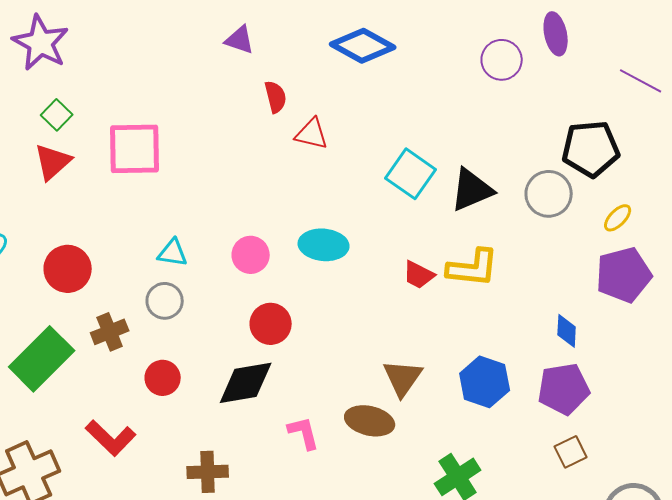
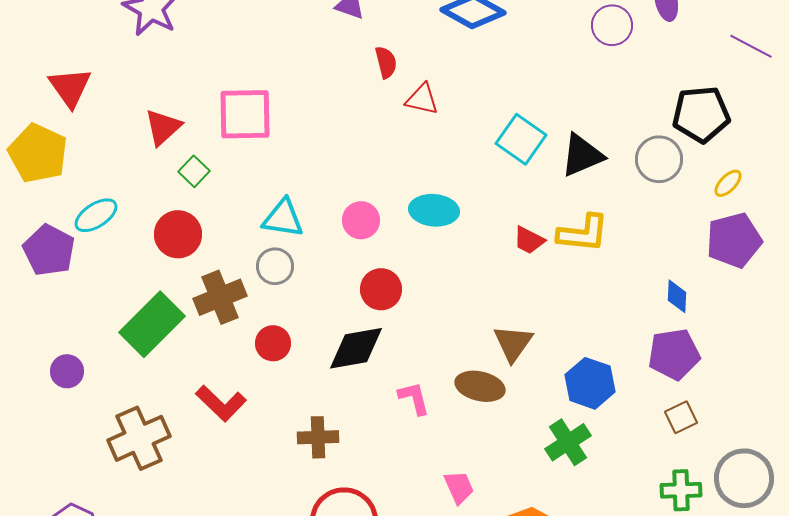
green square: (57, 115) -> (194, 171), moved
cyan triangle: (173, 253) -> (283, 218), size x1.4
brown cross: (110, 332) -> (220, 297), size x1.4
blue hexagon: (485, 382) -> (590, 383), moved

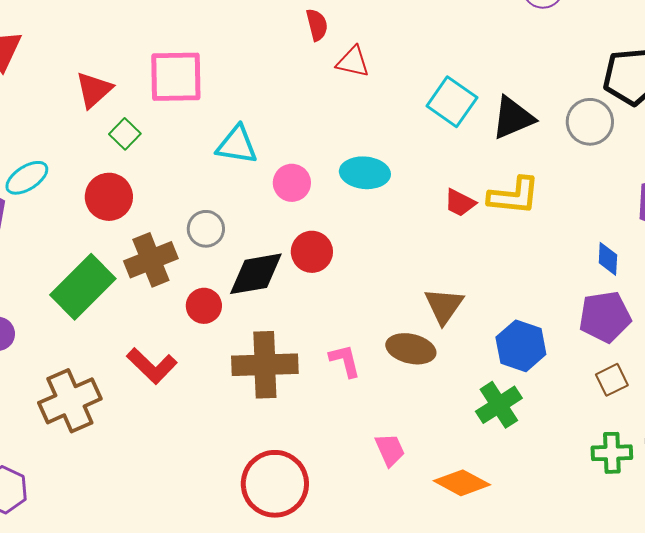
cyan triangle: (283, 218) -> (237, 145), moved
black diamond: (356, 348) -> (256, 274), moved
brown cross: (318, 437) -> (265, 365), moved, size x1.6

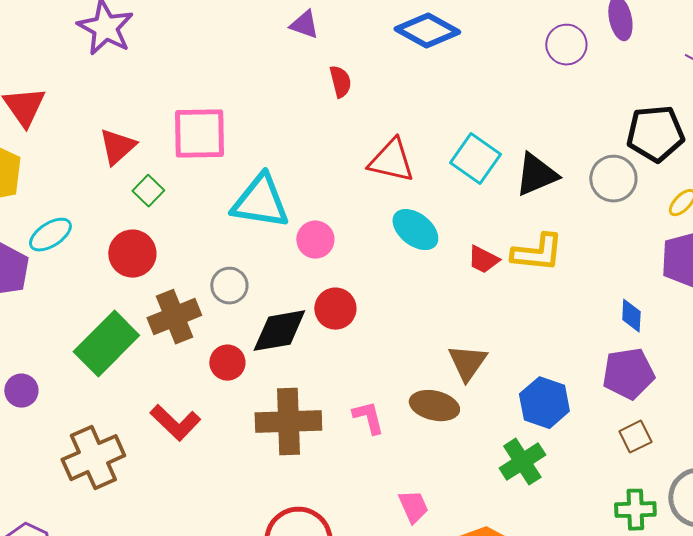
red triangle: (353, 62) -> (391, 161), moved, size x1.4
cyan triangle: (237, 145) -> (260, 202), size x1.4
cyan ellipse: (365, 173) -> (415, 230), moved, turned 33

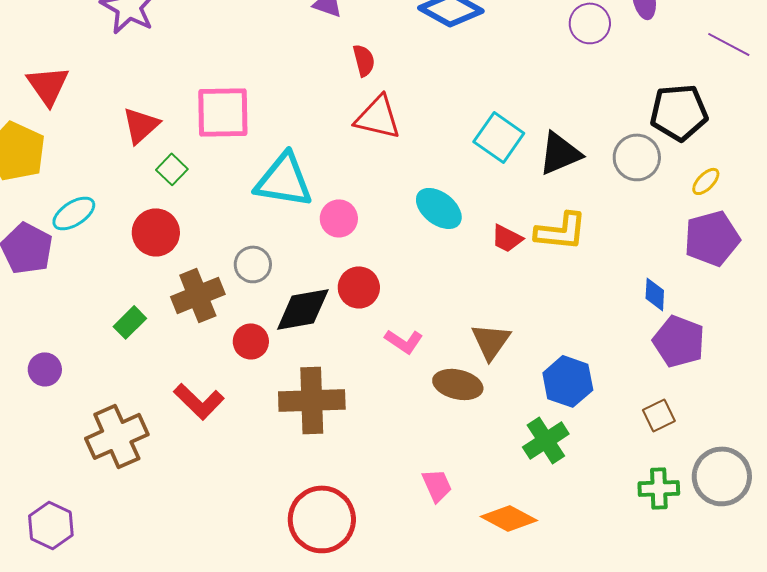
red triangle: (391, 161) -> (378, 117), moved
green rectangle: (106, 344) -> (130, 322), size x0.5
purple pentagon: (628, 374) -> (679, 341), moved, turned 30
pink L-shape: (368, 418) -> (404, 341), moved, turned 138

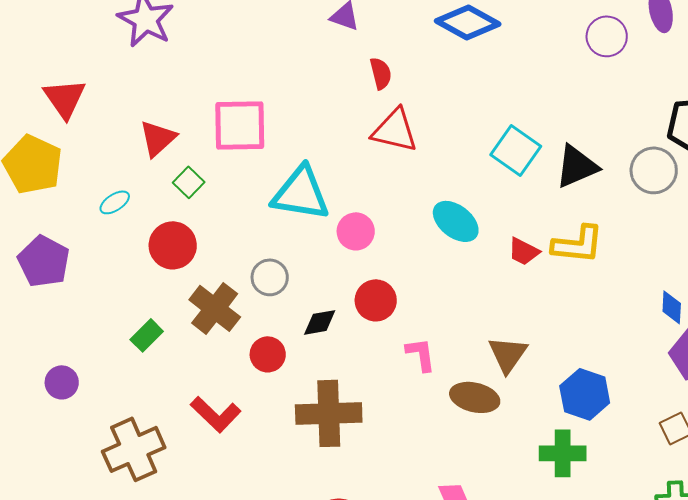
cyan ellipse: (74, 213) -> (115, 202), moved, size x0.7
brown cross: (198, 295) -> (215, 308), turned -30
black diamond: (303, 309) -> (320, 322), size x0.6
pink L-shape: (404, 341) -> (421, 354), turned -132
green cross: (546, 440) -> (563, 453), turned 33

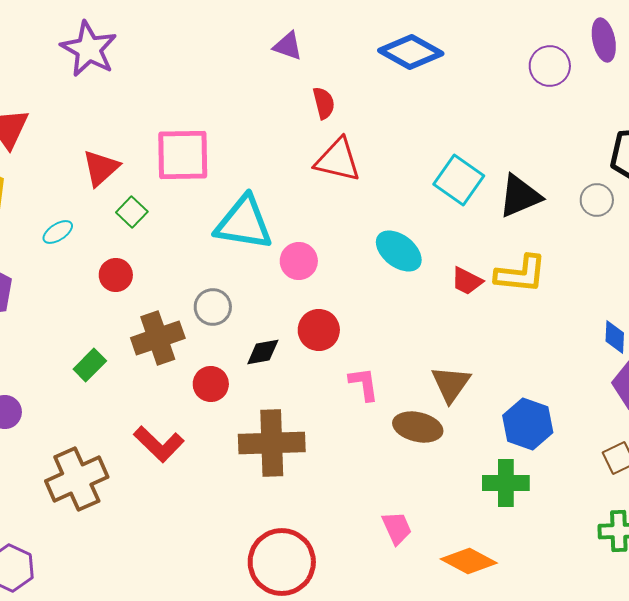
gray circle: (654, 170) -> (597, 200), size x0.7
red circle: (173, 245) -> (116, 275), size x0.7
brown cross: (215, 308) -> (158, 338), turned 33

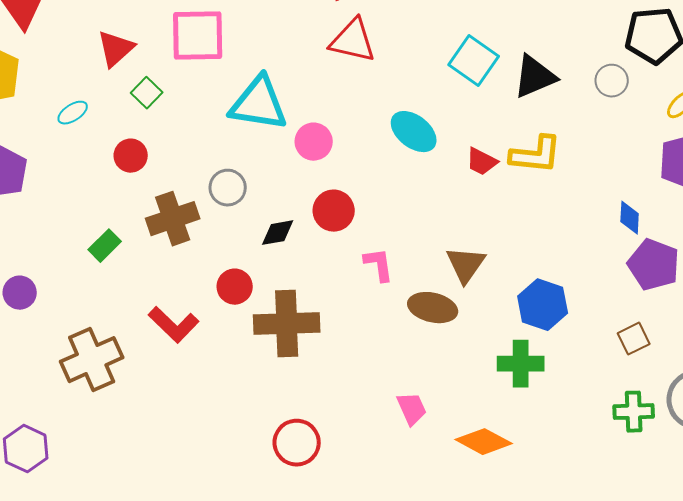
red circle: (211, 384) -> (235, 287), moved
red circle: (282, 562) -> (297, 443), size x0.7

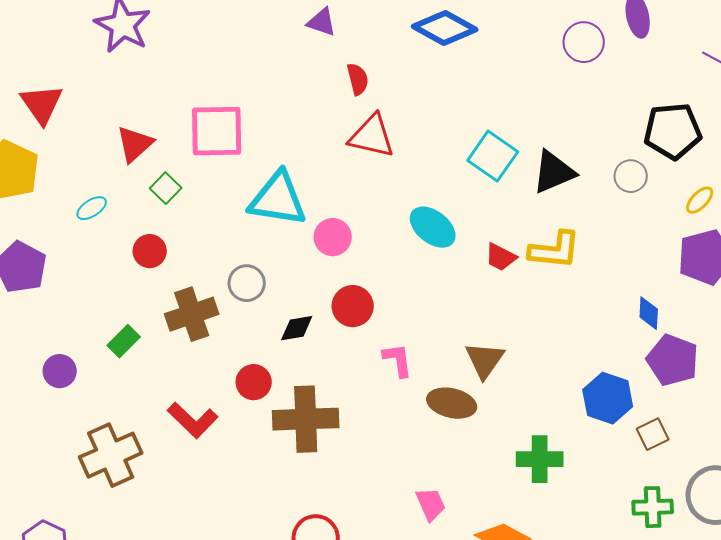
purple circle: (20, 293) -> (60, 371), moved
blue hexagon: (543, 305) -> (608, 398), moved

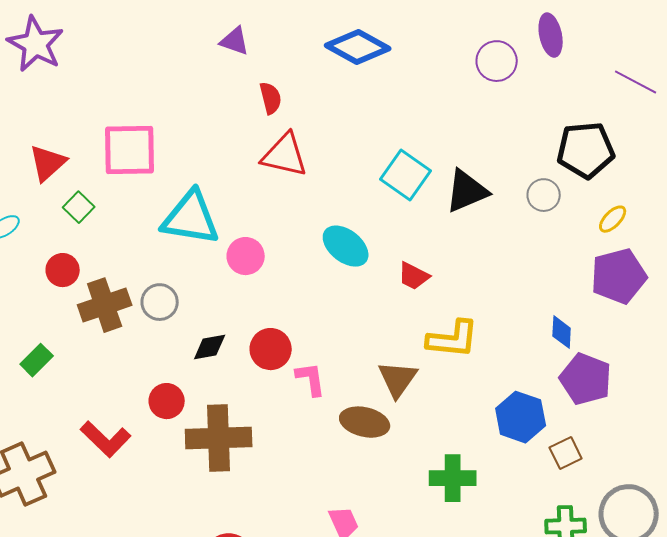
yellow L-shape: (555, 250) -> (453, 339), moved
red circle: (353, 306) -> (271, 349), moved
brown cross: (192, 314) -> (105, 305), moved

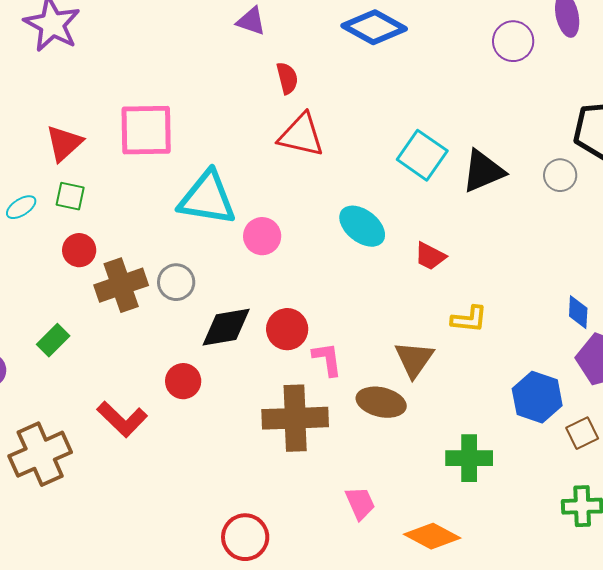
green square: (79, 207) -> (70, 196), moved, turned -32
yellow L-shape: (453, 339) -> (469, 319), size x0.7
black diamond: (210, 347) -> (226, 327), size x1.5
brown cross: (219, 438) -> (295, 418), moved

